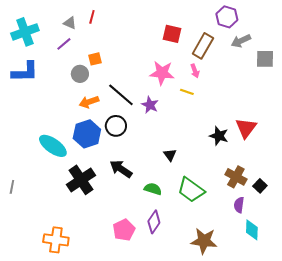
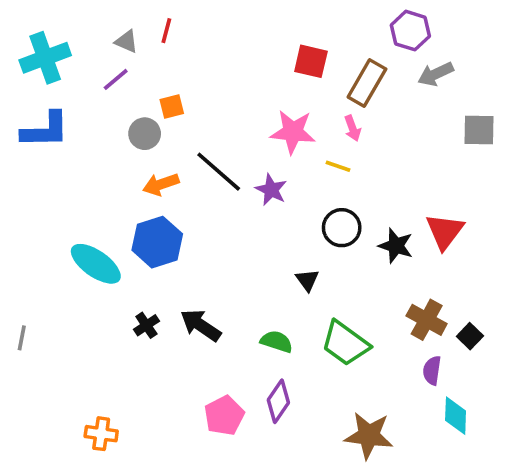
gray square: (265, 59) -> (479, 130), moved
black circle: (116, 126) -> (342, 228), moved
black arrow: (121, 169) -> (201, 325), moved
black cross: (81, 180) -> (146, 325), size x0.5
orange cross: (56, 240) -> (101, 434), size x0.7

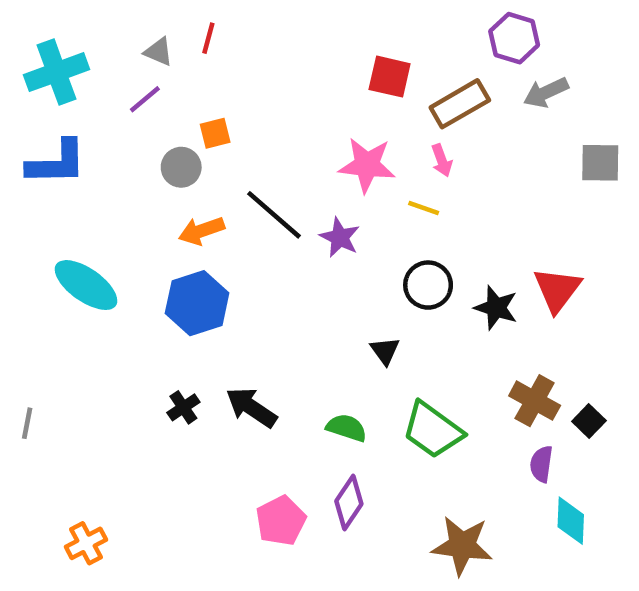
brown rectangle: (367, 83) -> (460, 104), turned 30
cyan ellipse: (96, 264) -> (86, 285), moved
orange cross: (101, 434) -> (86, 543), moved, turned -36

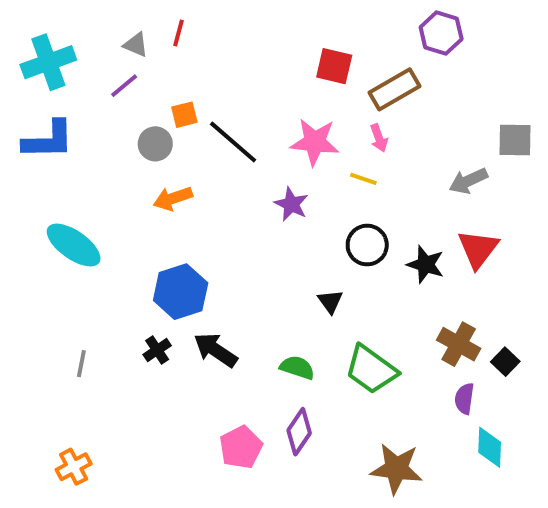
gray arrow: (546, 92) -> (468, 181), moved
black line: (274, 215) -> (233, 142), moved
blue hexagon: (197, 303) -> (181, 292), moved
gray line: (27, 423) -> (81, 364), moved

